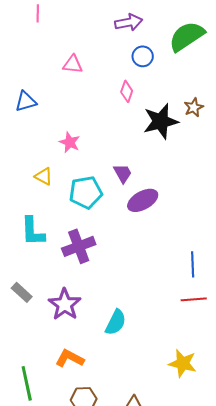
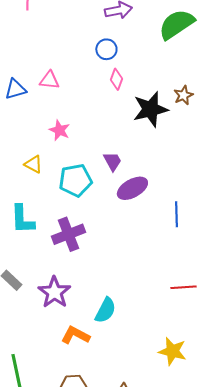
blue circle: (143, 56) -> (106, 49), moved
pink triangle: (73, 64) -> (49, 80), moved
blue line: (193, 264) -> (176, 214), moved
orange L-shape: (70, 358) -> (75, 335), moved

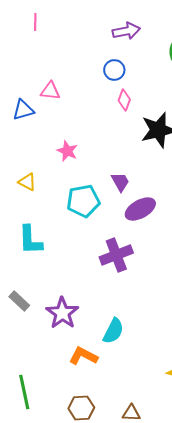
pink triangle: (49, 80) -> (50, 91), moved
yellow triangle: (33, 164) -> (27, 182), moved
purple cross: (68, 234) -> (116, 255), moved

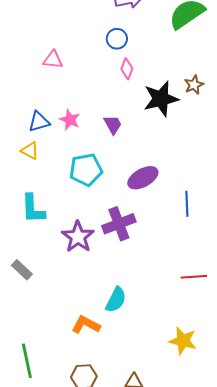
blue triangle: (23, 110) -> (39, 122), moved
purple trapezoid: (120, 182) -> (113, 125), moved
purple star: (62, 313) -> (78, 237), moved

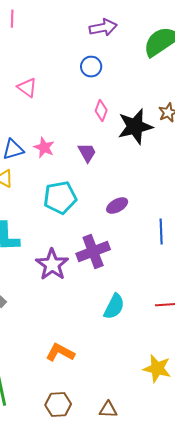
pink triangle: (53, 60) -> (27, 88), turned 30
pink diamond: (127, 69) -> (101, 111), moved
purple ellipse: (143, 178) -> (117, 206), size x0.7
cyan semicircle: (116, 300) -> (114, 307), moved

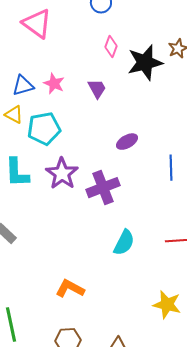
pink triangle: (27, 88) -> (37, 24), size x1.5
cyan pentagon: (60, 198) -> (44, 129), moved
purple star: (52, 265) -> (62, 174), moved

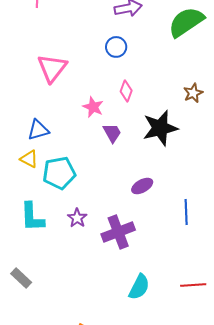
pink triangle: (37, 24) -> (52, 68), turned 32
black star: (145, 63) -> (160, 128), moved
pink star: (54, 84) -> (93, 107), moved
purple star: (62, 174) -> (77, 218), size x0.6

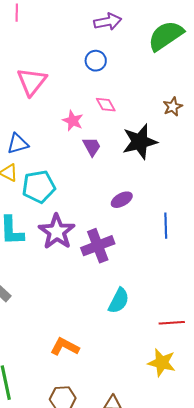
pink diamond: (126, 91) -> (106, 105), turned -50
purple star: (77, 218) -> (57, 232), size x1.8
red line: (193, 285) -> (172, 323), moved

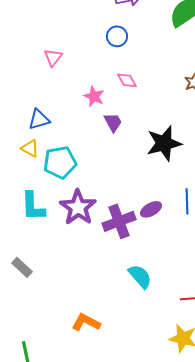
pink triangle: (32, 82) -> (53, 57), size x0.6
black star: (140, 142) -> (164, 143), moved
purple ellipse: (122, 200) -> (151, 209), moved
cyan semicircle: (119, 301) -> (140, 276), turned -68

